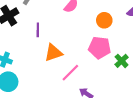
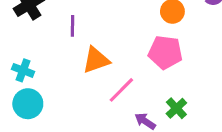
green cross: (122, 61) -> (176, 108), moved

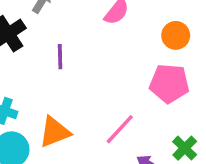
orange triangle: (96, 60) -> (55, 132), moved

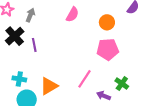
purple line: (60, 57) -> (34, 45), moved

